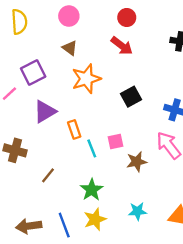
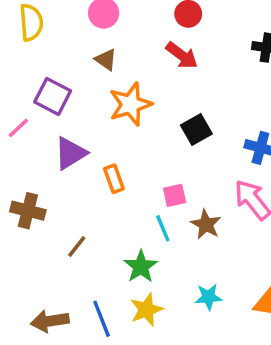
purple square: (33, 73) -> (53, 96), turned -35
cyan line: (92, 148) -> (163, 228), moved
brown star: (137, 162) -> (206, 224), turned -30

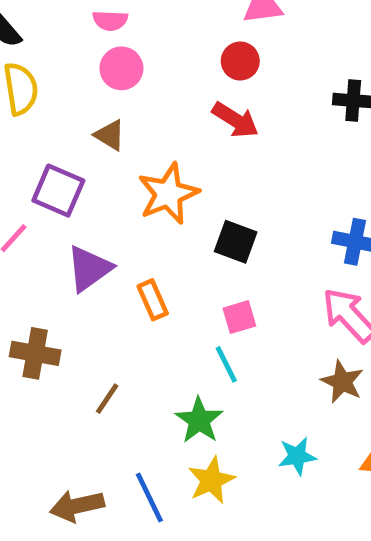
brown triangle: (106, 60) -> (110, 135), moved
black square: (196, 129) -> (236, 242), moved, turned -36
brown star: (206, 224) -> (342, 382), moved

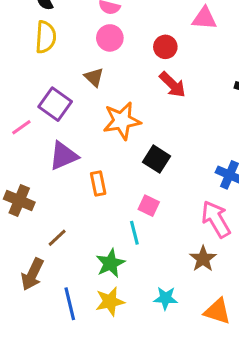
red circle: (240, 61) -> (165, 47), moved
pink square: (239, 317) -> (149, 206), turned 30
brown arrow: (77, 506) -> (32, 274), moved, turned -64

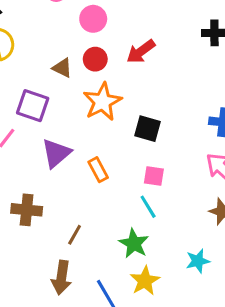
pink circle: (110, 38) -> (93, 19), moved
red circle: (165, 47) -> (95, 59), moved
red arrow: (173, 85) -> (141, 52), turned 116

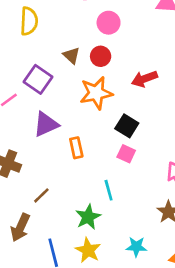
red arrow: (141, 52) -> (144, 79), moved
pink square: (154, 176) -> (126, 154), moved
yellow star: (145, 281) -> (88, 250), turned -30

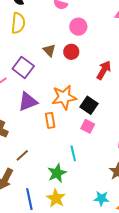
red arrow: (144, 79) -> (104, 70), turned 138
orange star: (96, 93) -> (64, 97), moved
cyan star: (136, 247) -> (101, 198), moved

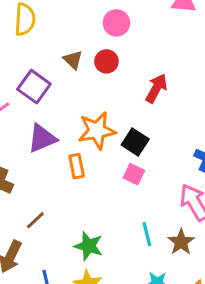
cyan line: (73, 153) -> (147, 234), moved
green star: (57, 173) -> (89, 246), turned -30

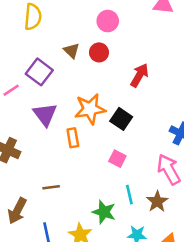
purple triangle: (42, 138) -> (45, 114), turned -45
pink square: (134, 174) -> (117, 159), moved
brown line: (35, 220) -> (51, 187), moved, turned 35
green star: (89, 246) -> (104, 212), moved

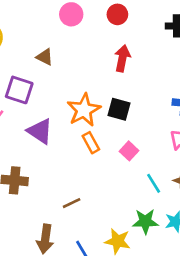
red circle: (99, 52) -> (117, 14), moved
orange rectangle: (73, 138) -> (91, 143), moved
pink square: (117, 159) -> (129, 151), turned 35
green star: (104, 212) -> (145, 221), moved

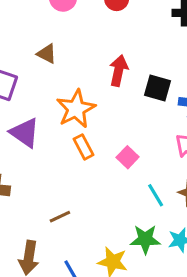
brown triangle: (45, 57) -> (47, 54), moved
red arrow: (122, 58) -> (119, 71), moved
black square: (119, 109) -> (157, 88), moved

